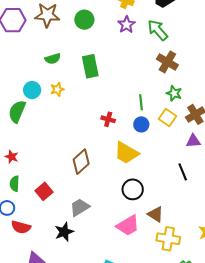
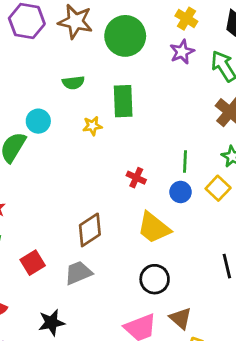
green circle: (84, 20) -> (125, 36), size x1.5
yellow star: (57, 89) -> (92, 126), moved
gray trapezoid: (80, 207) -> (78, 273), moved

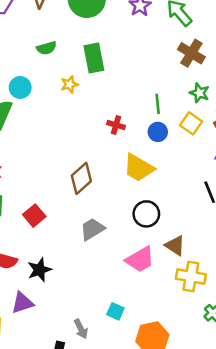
gray trapezoid: (78, 273) -> (92, 229), moved
black star: (51, 323) -> (39, 270), moved

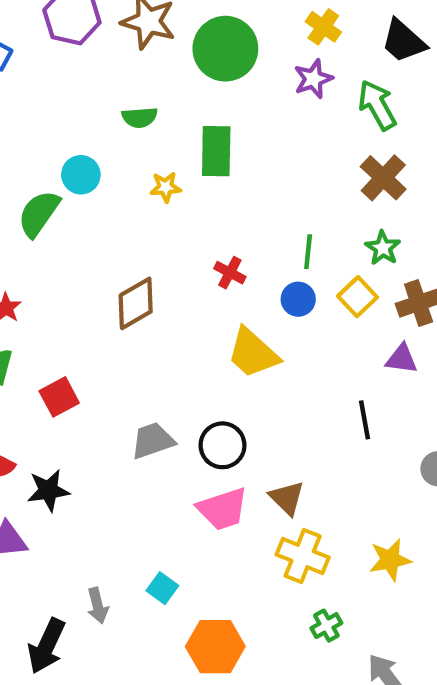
brown diamond: (81, 178) -> (136, 303), moved
black circle: (146, 214) -> (222, 445), moved

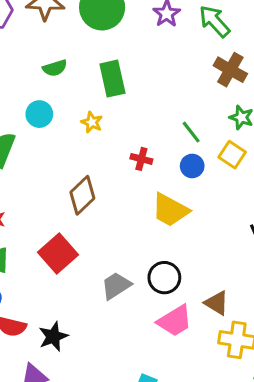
cyan circle: (81, 175) -> (39, 114), moved
yellow star: (166, 187) -> (92, 122), moved, turned -30
green line: (308, 252) -> (191, 132), turned -30
red square: (59, 397) -> (58, 254), moved, size x1.4

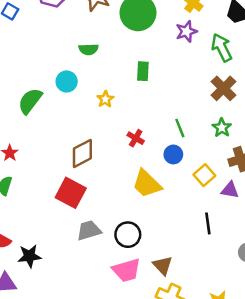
green rectangle: (112, 79) -> (143, 71), moved, size x0.7
yellow square: (232, 155) -> (204, 175), moved
red square: (58, 254) -> (71, 193), moved, turned -36

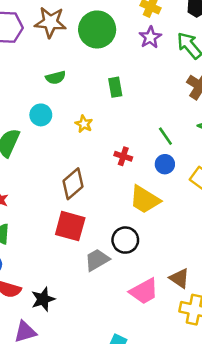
black circle: (128, 235) -> (125, 240), moved

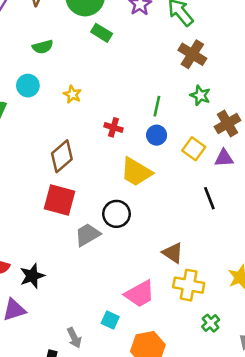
green rectangle: (115, 87) -> (102, 33), moved, turned -48
green line: (165, 136) -> (157, 106), turned 48
pink trapezoid: (144, 291) -> (140, 294), moved

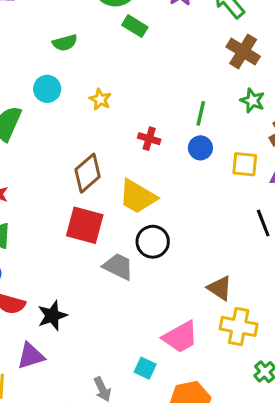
yellow square: (194, 149) -> (245, 164), turned -30
yellow trapezoid: (136, 172) -> (138, 197), moved
gray trapezoid: (88, 235) -> (118, 266), turned 56

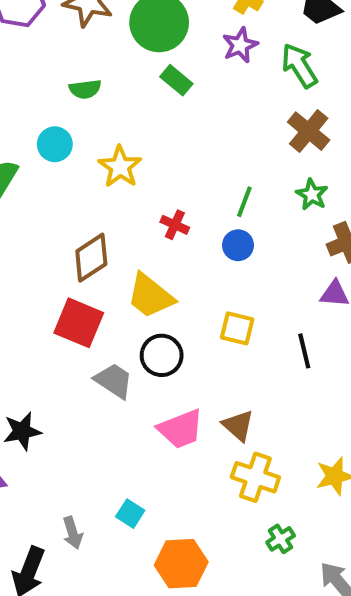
yellow star: (100, 99) -> (120, 167), size x1.5
yellow square: (245, 164) -> (237, 328), moved
pink trapezoid: (180, 337) -> (181, 429), moved

